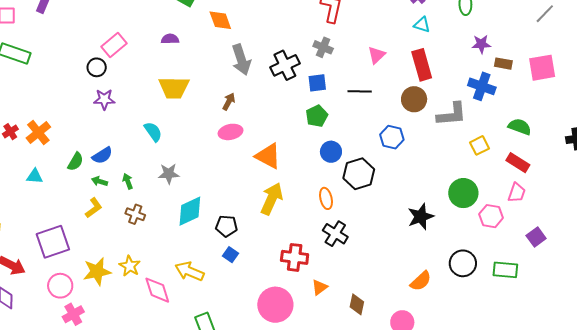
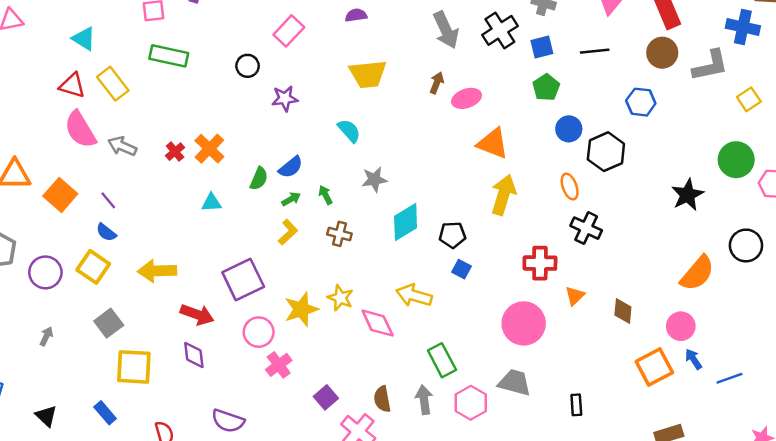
black circle: (97, 67) -> (248, 66), moved
pink ellipse: (231, 132) -> (466, 98), moved
green arrow: (100, 181) -> (291, 199), turned 140
orange semicircle: (421, 281) -> (697, 273), size x1.4

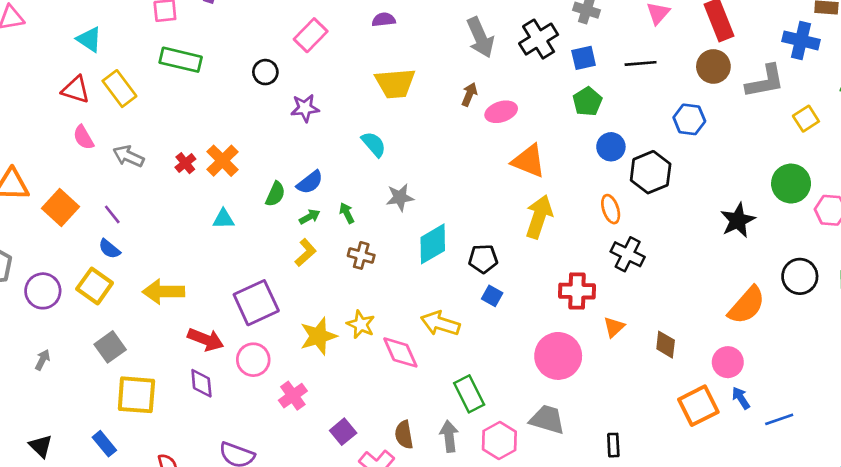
pink semicircle: (80, 130) -> (83, 137), size x0.6
pink circle: (259, 332) -> (253, 360), moved

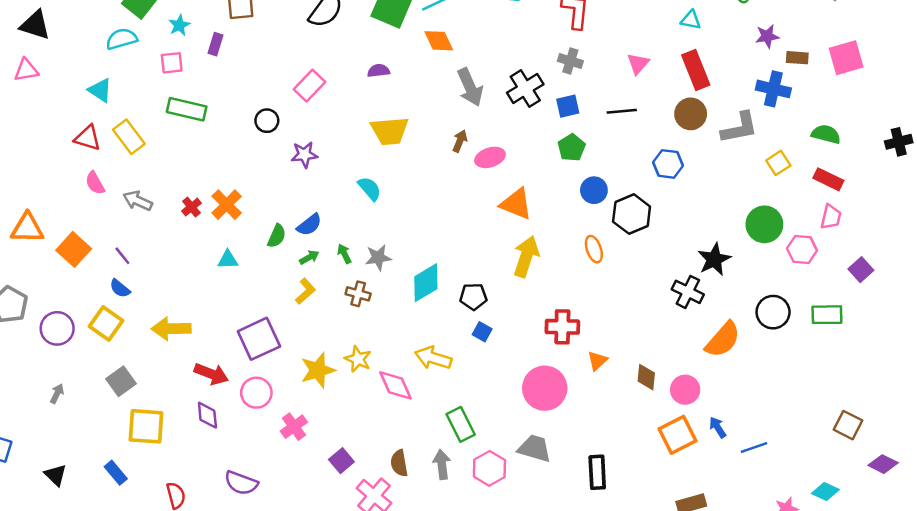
gray star: (400, 197) -> (378, 258), moved
black cross: (628, 254) -> (688, 292), moved
pink circle: (728, 362) -> (685, 390), moved
black rectangle: (613, 445) -> (597, 472), size x1.5

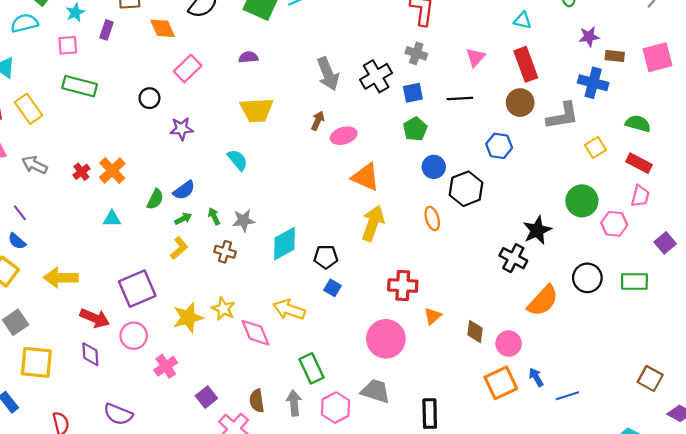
orange diamond: (439, 41) -> (163, 28), moved

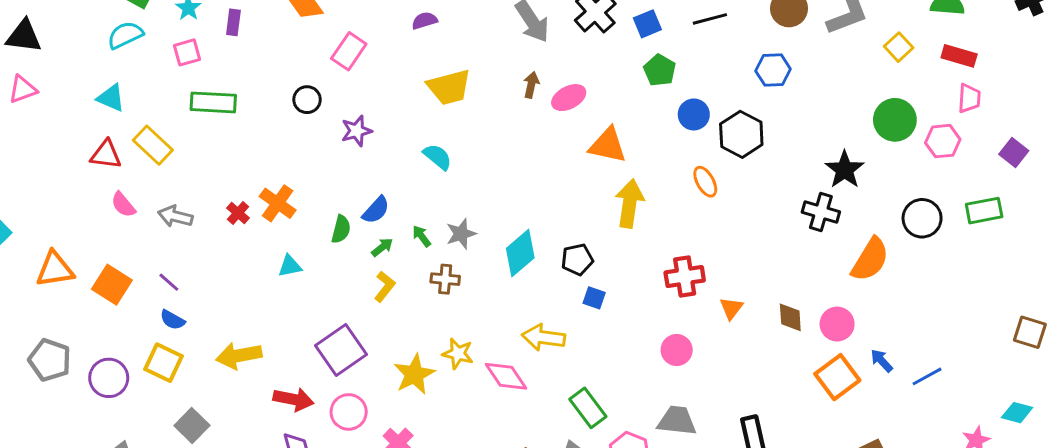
pink circle: (386, 339) -> (677, 350), size x0.6

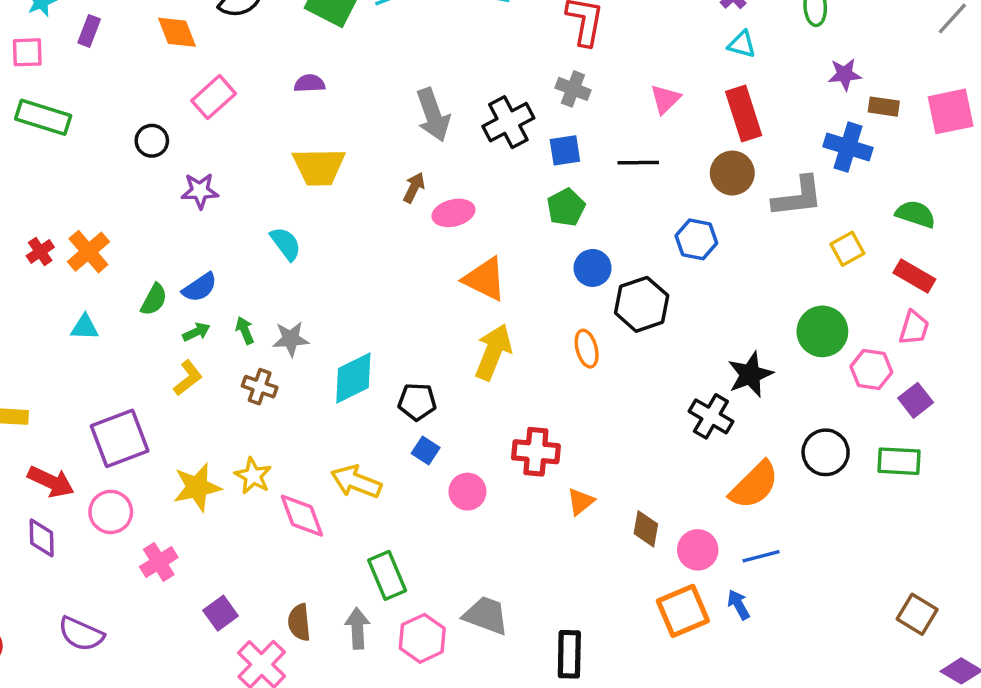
purple square: (1014, 153) -> (916, 400), moved
pink circle: (677, 350) -> (467, 492), moved
blue line: (927, 376) -> (761, 556), moved

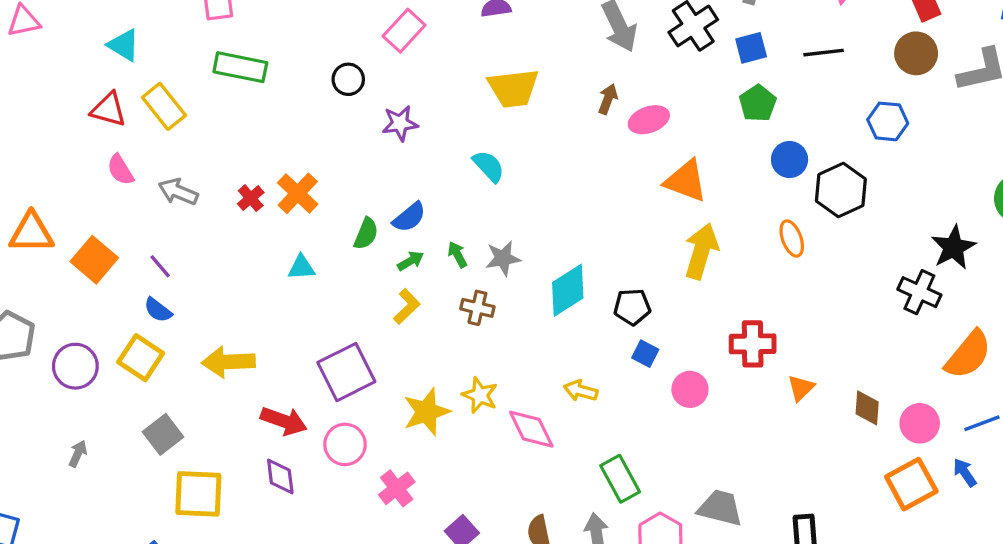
yellow arrow: (356, 482) -> (581, 391), size x0.7

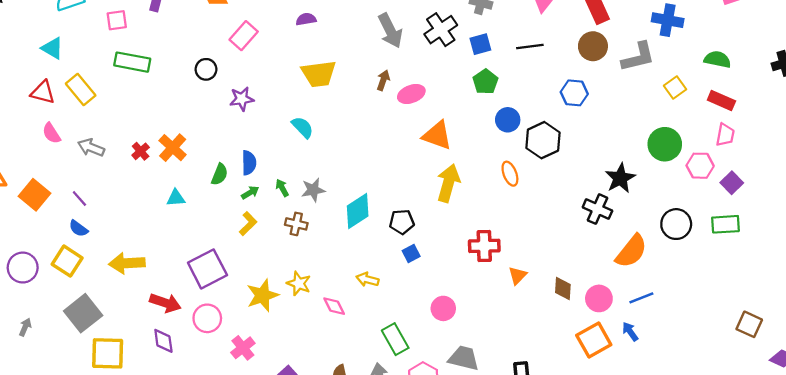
blue semicircle: (409, 217) -> (249, 163), turned -50
blue square: (645, 354) -> (411, 254), turned 36
pink circle: (690, 389) -> (443, 308), moved
pink diamond: (531, 429) -> (334, 306), size x0.7
gray square: (163, 434) -> (83, 313), size x1.4

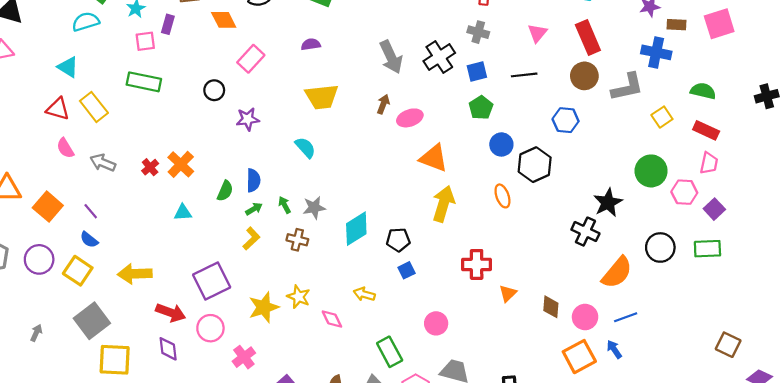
pink square: (117, 20) -> (145, 41), moved
purple circle: (23, 268) -> (39, 259), moved

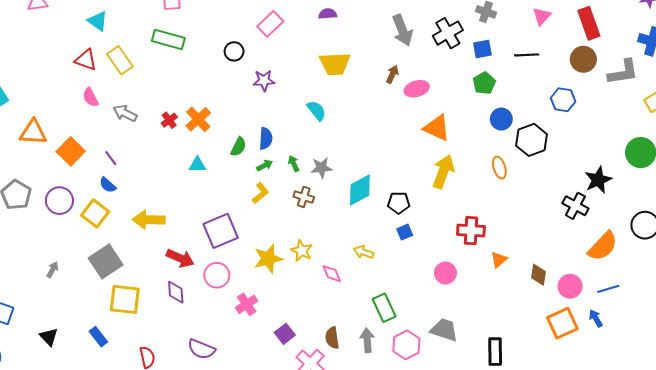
pink circle: (436, 323) -> (445, 273), moved

